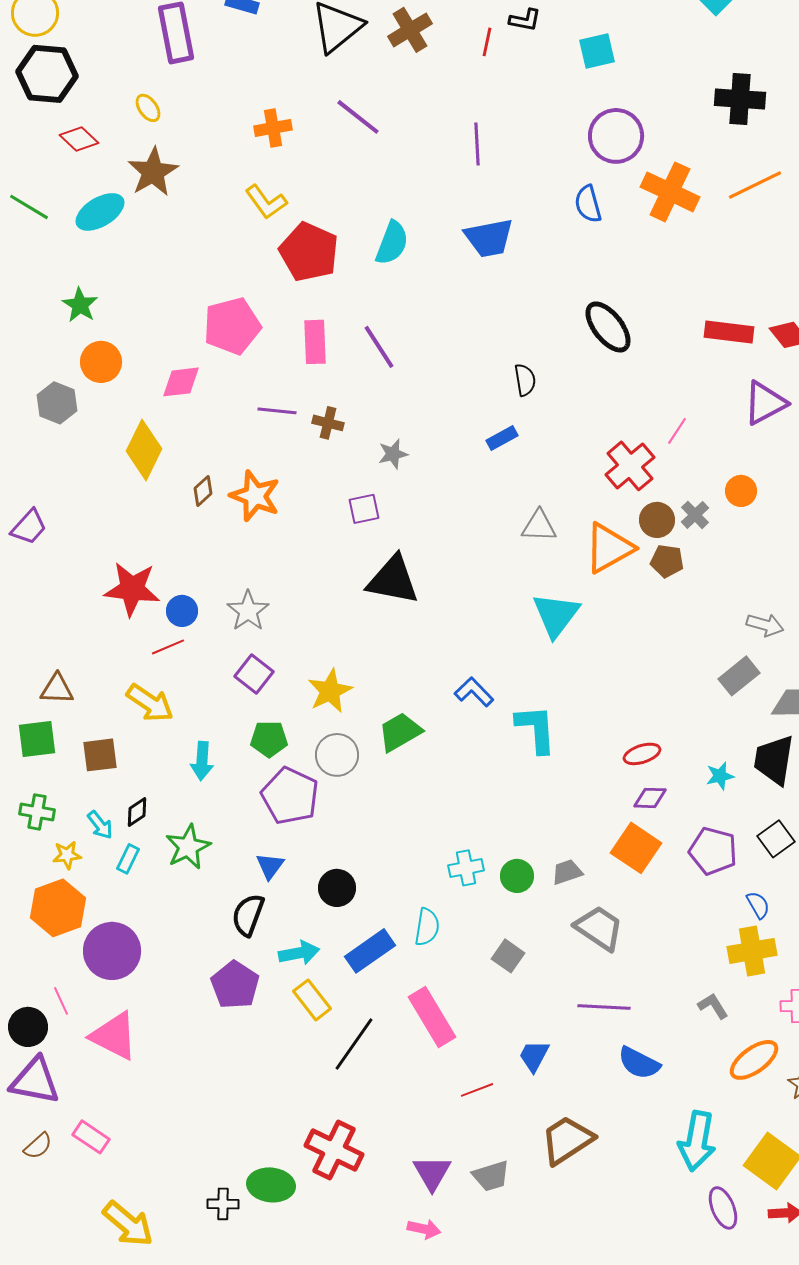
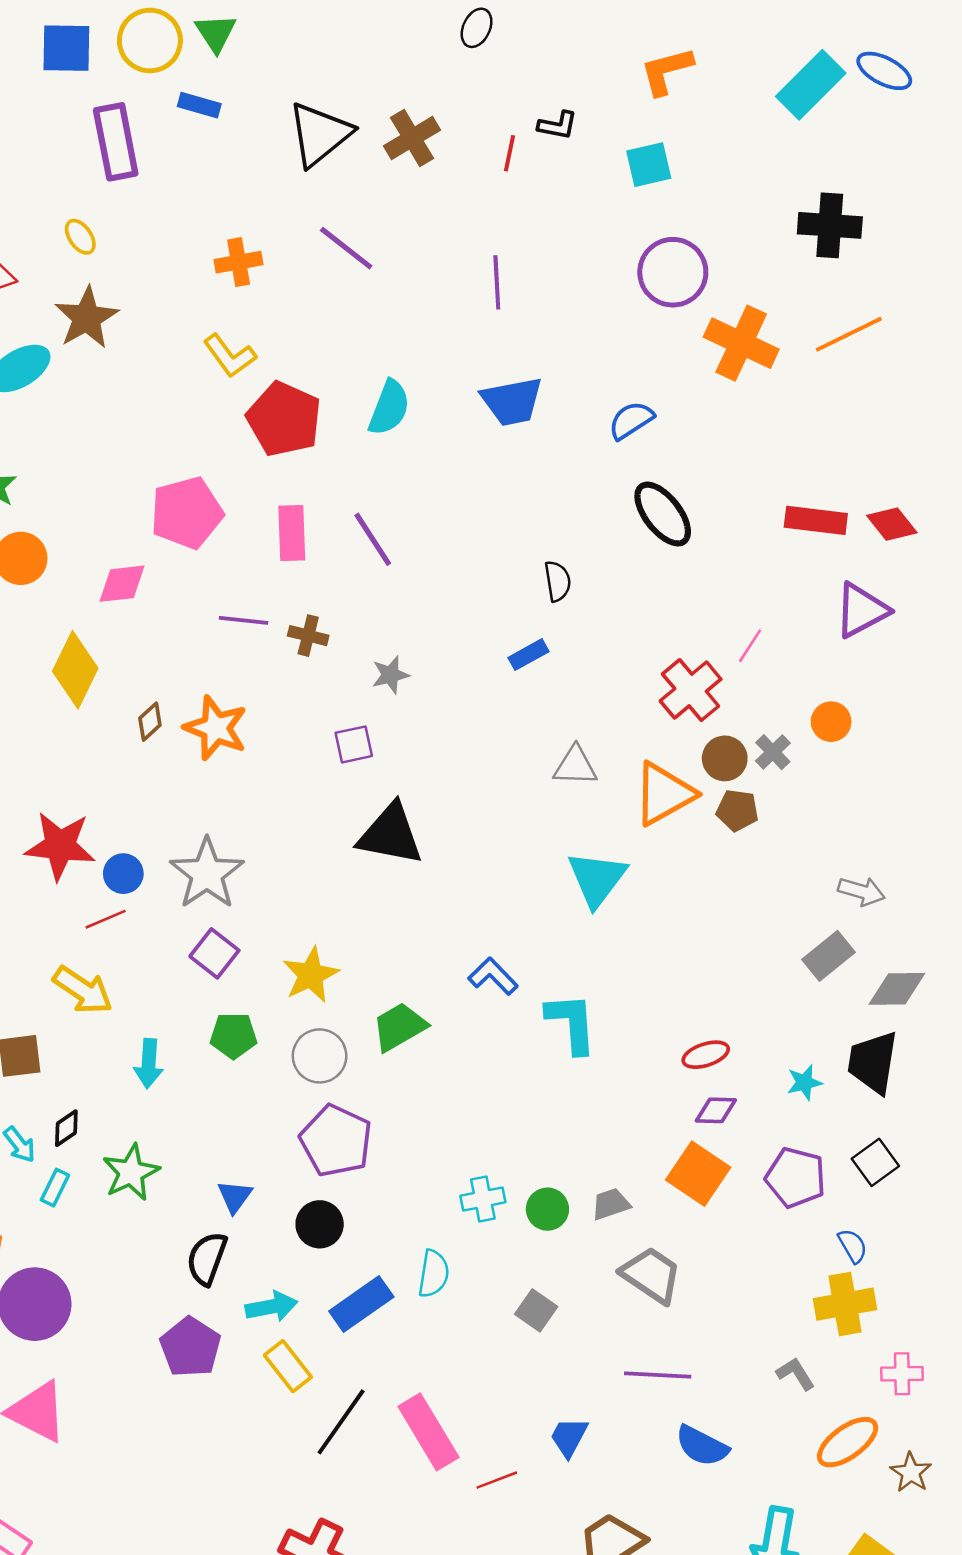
blue semicircle: (588, 204) -> (631, 420), moved, turned 72
gray star: (248, 611) -> (207, 874), size x1.4
purple pentagon: (290, 796) -> (336, 1141), moved
pink rectangle: (432, 1017) -> (428, 1432), moved

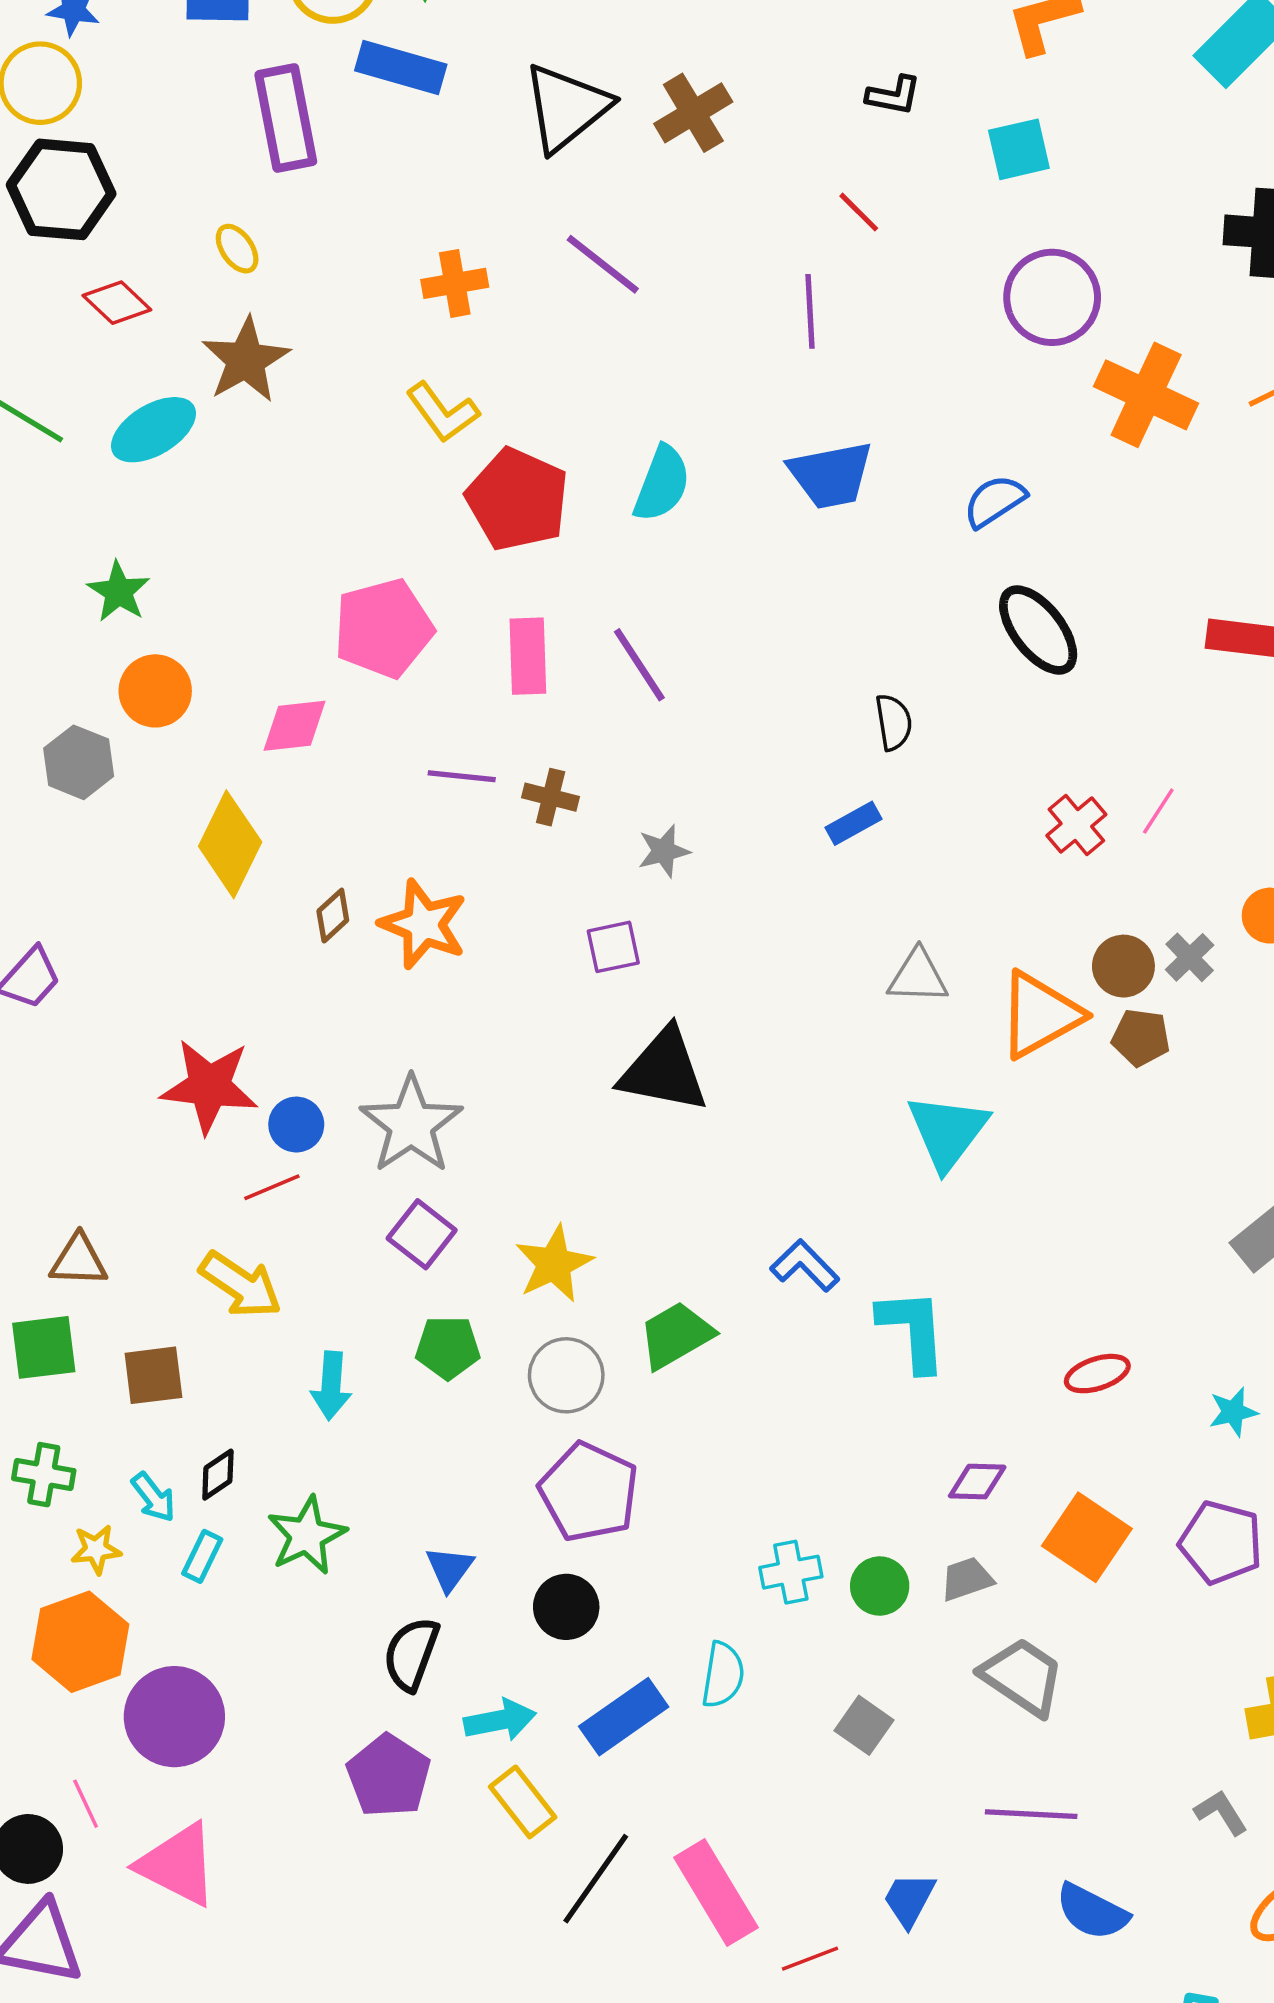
blue rectangle: (199, 105) -> (401, 68), size x1.5
red line: (509, 153) -> (859, 212), moved, turned -57
red cross: (691, 690) -> (1076, 825), moved, size x0.7
purple diamond: (716, 1110) -> (977, 1482), moved

